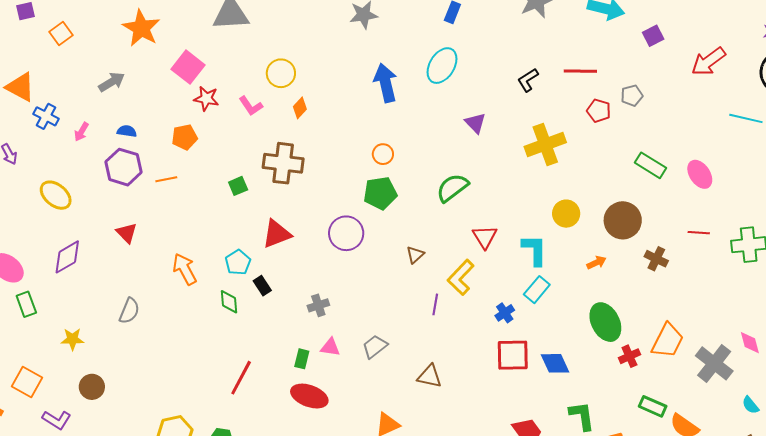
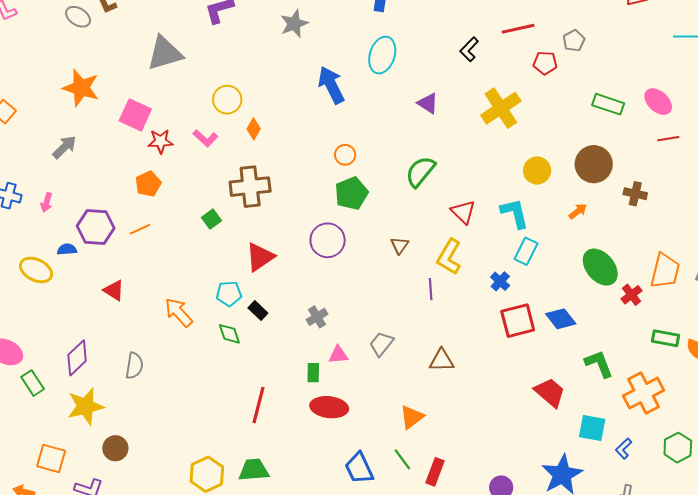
blue semicircle: (127, 131) -> (67, 249), moved
red line: (699, 233) -> (668, 139), moved
purple diamond: (67, 257) -> (77, 358), moved
cyan pentagon: (238, 262) -> (229, 294), turned -30
yellow star: (72, 339) -> (86, 406), size x1.6

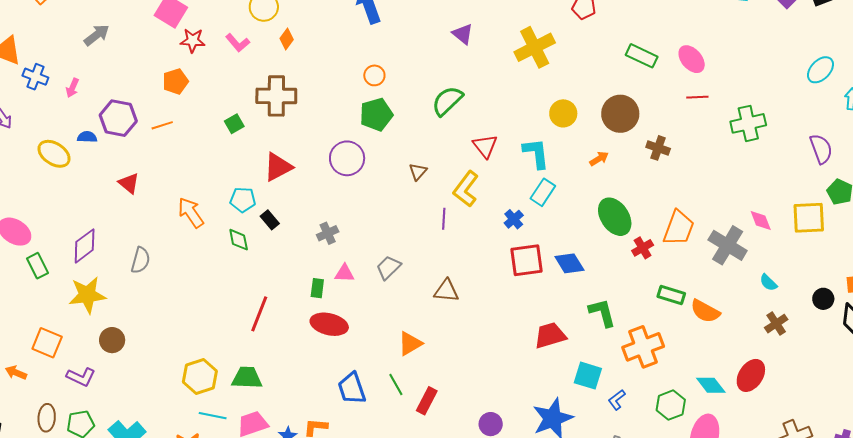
red trapezoid: (550, 392) -> (550, 335), turned -64

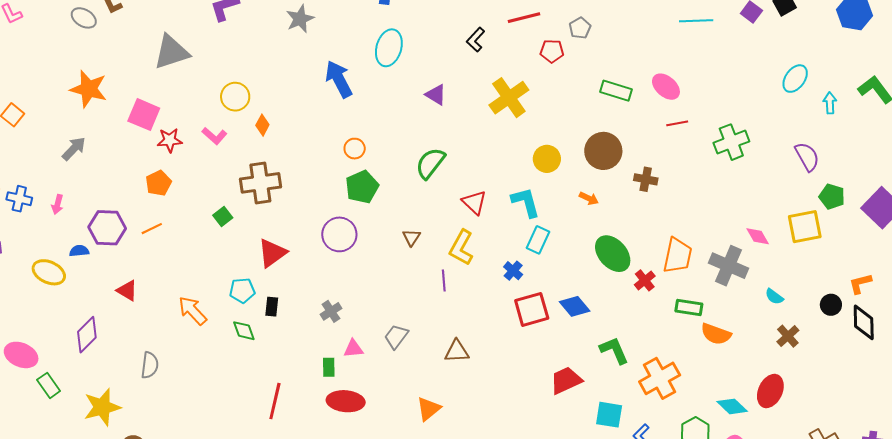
orange arrow: (599, 159) -> (589, 198), turned 66
black rectangle: (270, 220) -> (272, 307), turned 54
purple diamond: (85, 246) -> (87, 335), moved
green rectangle: (671, 295) -> (689, 308), moved

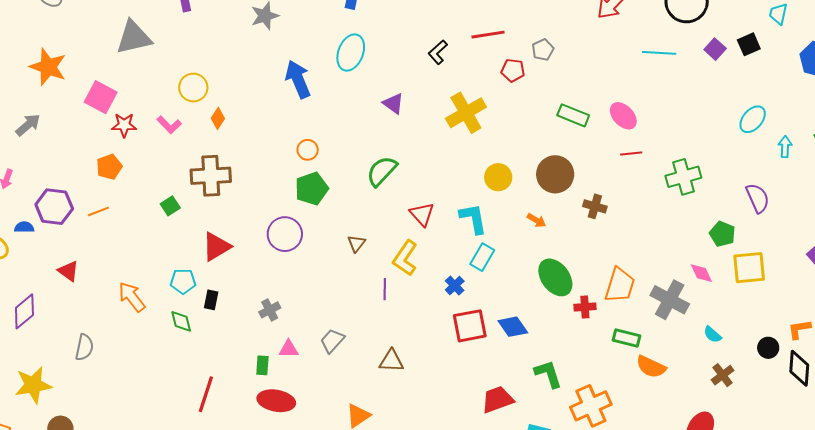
green pentagon: (832, 197) -> (722, 234), moved
red cross: (645, 280) -> (585, 307), turned 30

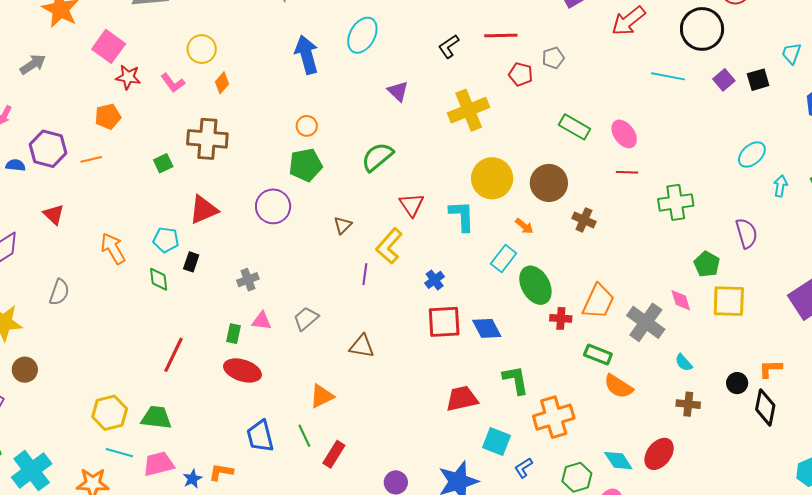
yellow circle: (498, 177) -> (492, 178), size x1.5
cyan rectangle: (482, 257) -> (504, 258), moved
brown cross: (723, 375) -> (688, 404), turned 35

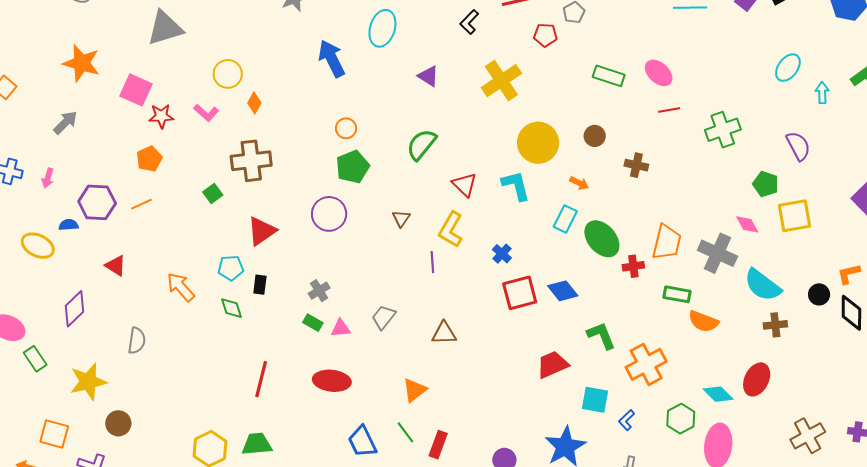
brown circle: (549, 183) -> (595, 136), size x0.6
green rectangle: (233, 334) -> (313, 323), moved, turned -60
cyan semicircle: (684, 363) -> (763, 285), size x2.0

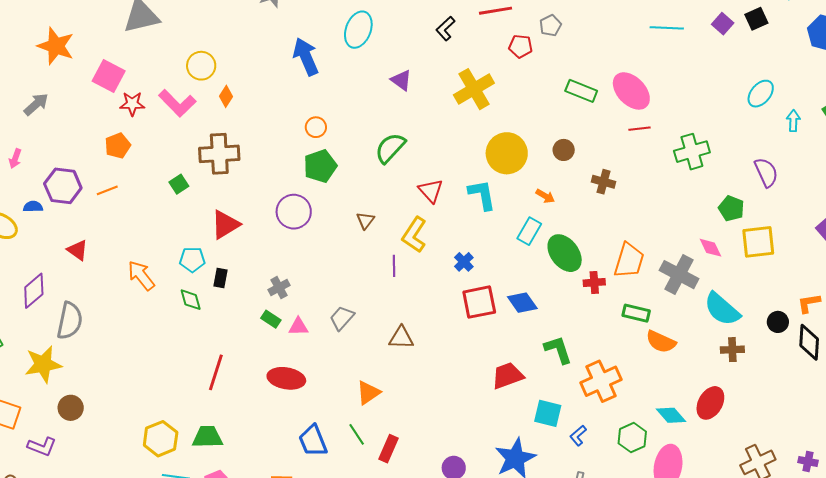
pink ellipse: (659, 73) -> (631, 91), size x1.4
pink L-shape: (206, 113) -> (177, 103), size x1.5
gray semicircle: (137, 341) -> (70, 321), moved, size x1.4

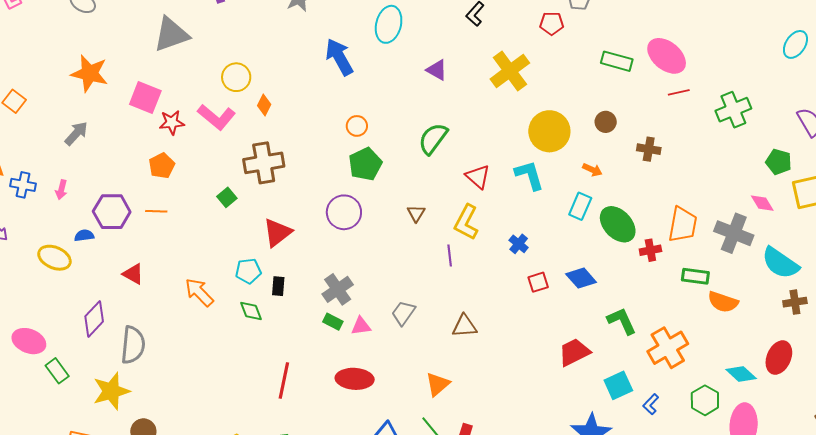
orange line: (107, 190) -> (156, 211), turned 30
gray cross: (279, 288) -> (338, 289), size x1.4
red square: (479, 302) -> (538, 282), size x0.6
cyan square: (548, 413) -> (618, 385), turned -32

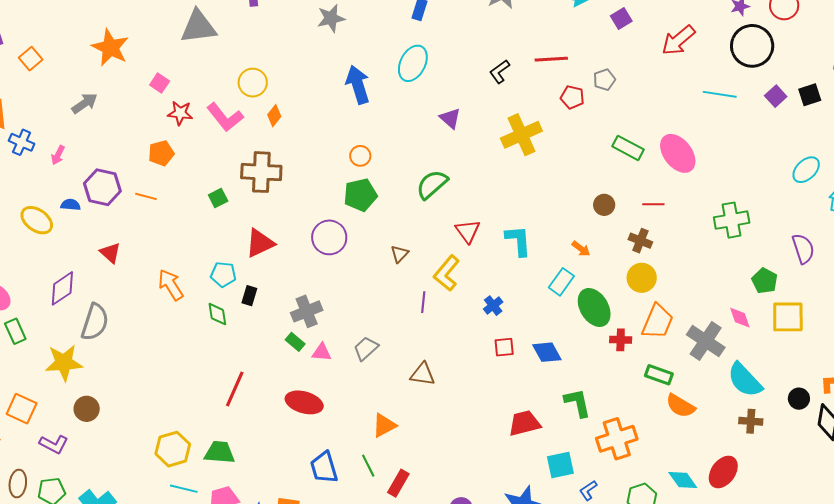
red line: (679, 92) -> (653, 204), moved
pink square: (145, 98) -> (160, 83), size x0.6
yellow circle: (549, 131) -> (642, 278), moved, size x0.7

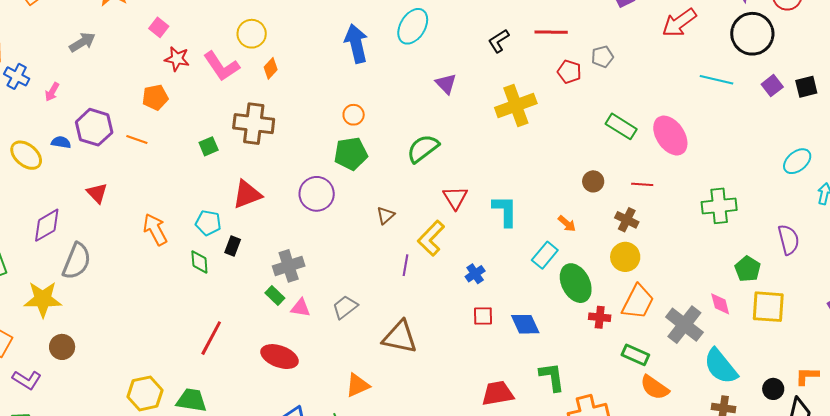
brown triangle: (423, 374) -> (400, 337), size x1.4

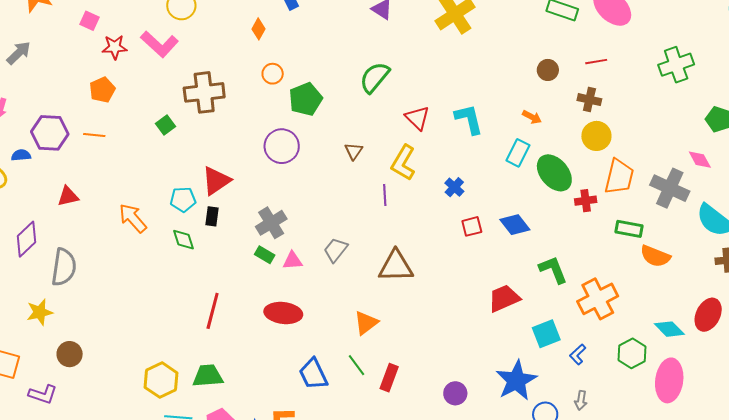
orange diamond: (271, 68) -> (258, 29), moved
orange circle: (354, 115) -> (273, 74), moved
red triangle: (97, 193) -> (68, 196), turned -45
red triangle: (247, 194) -> (216, 181), moved
yellow star: (43, 299) -> (40, 312), size x0.7

